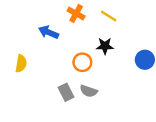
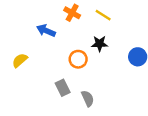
yellow semicircle: (21, 64) -> (20, 60), turned -140
gray semicircle: (89, 91) -> (88, 98), moved, turned -133

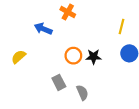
yellow line: (103, 15) -> (121, 27), moved, turned 72
black star: (100, 44) -> (94, 57), moved

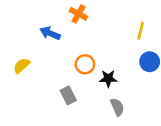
black star: (94, 57) -> (108, 79), moved
gray semicircle: (82, 93) -> (117, 107), moved

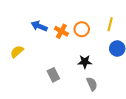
orange cross: (79, 14) -> (61, 31), moved
orange circle: (85, 64) -> (82, 29), moved

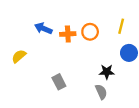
orange cross: (61, 31) -> (68, 34), turned -32
black star: (85, 62) -> (107, 72), moved

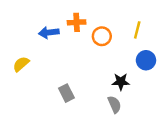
blue arrow: (43, 28) -> (49, 32), turned -30
orange cross: (68, 34) -> (77, 22), moved

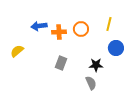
orange cross: (77, 22) -> (59, 32), moved
gray rectangle: (66, 93) -> (61, 63), moved, turned 48

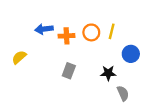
yellow line: (109, 24) -> (112, 31), moved
gray semicircle: (91, 83) -> (123, 93), moved

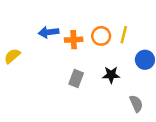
yellow semicircle: (19, 57) -> (12, 56), moved
black star: (108, 73) -> (111, 75), moved

